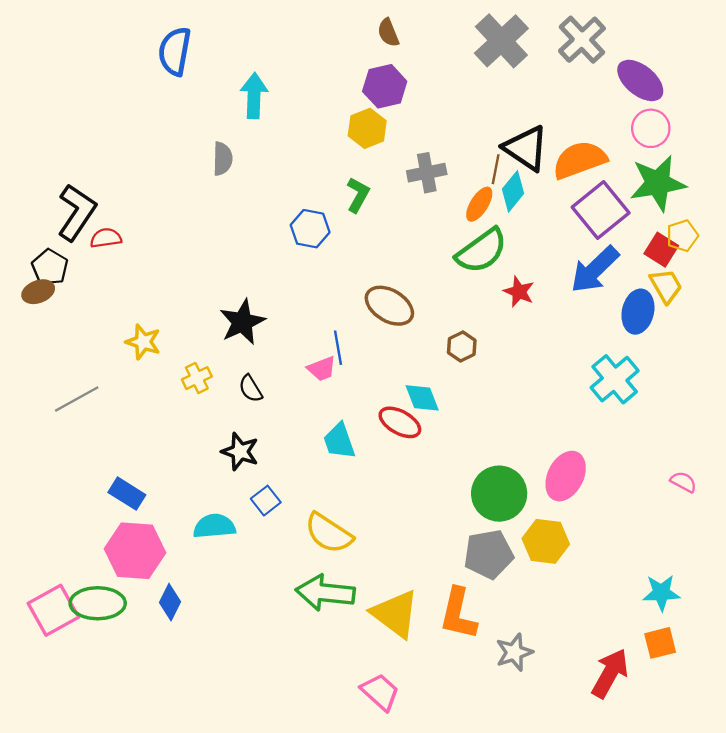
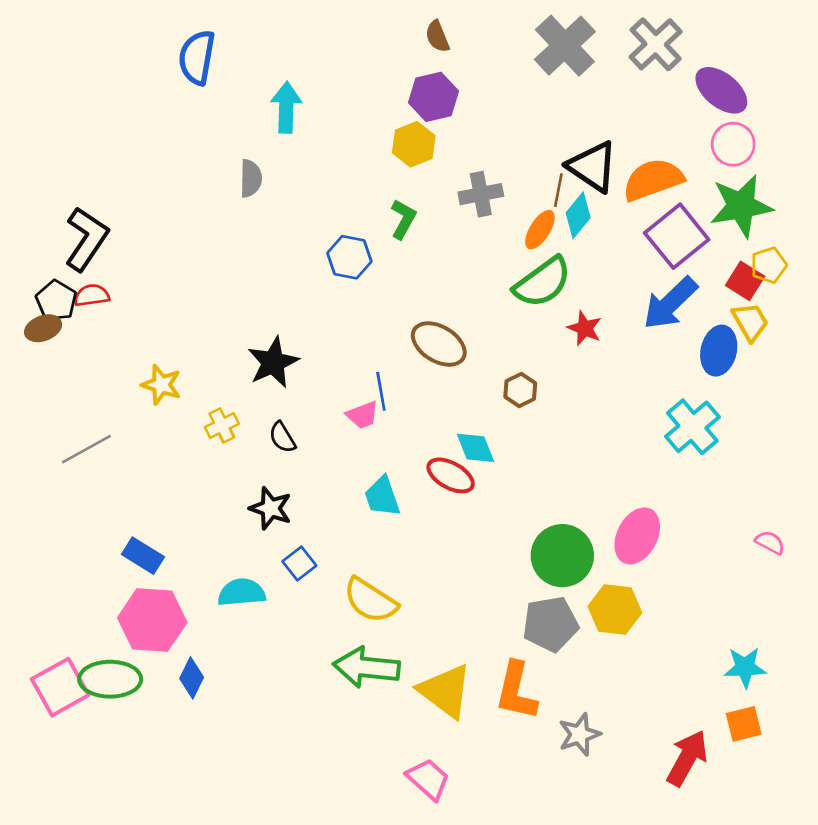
red semicircle: (106, 238) -> (92, 295), moved

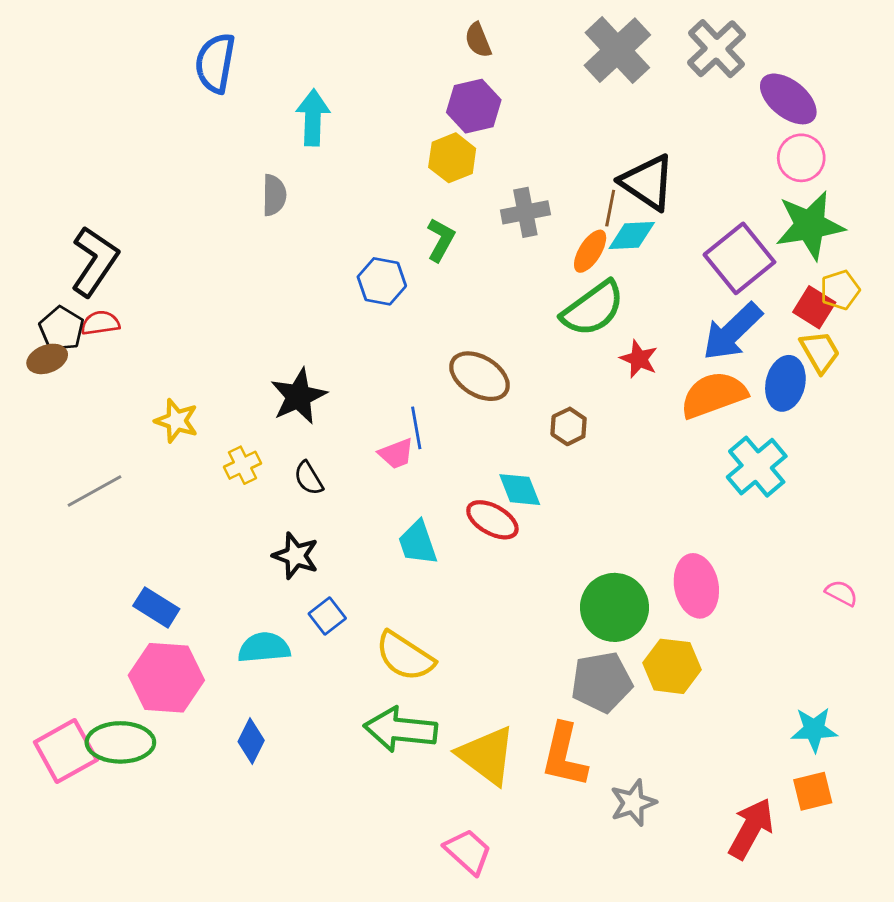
orange semicircle: (653, 180) -> (714, 395), moved
cyan diamond: (578, 215) -> (632, 235), turned 48
pink ellipse: (637, 536) -> (696, 586), turned -38
blue diamond: (192, 678) -> (251, 741), moved

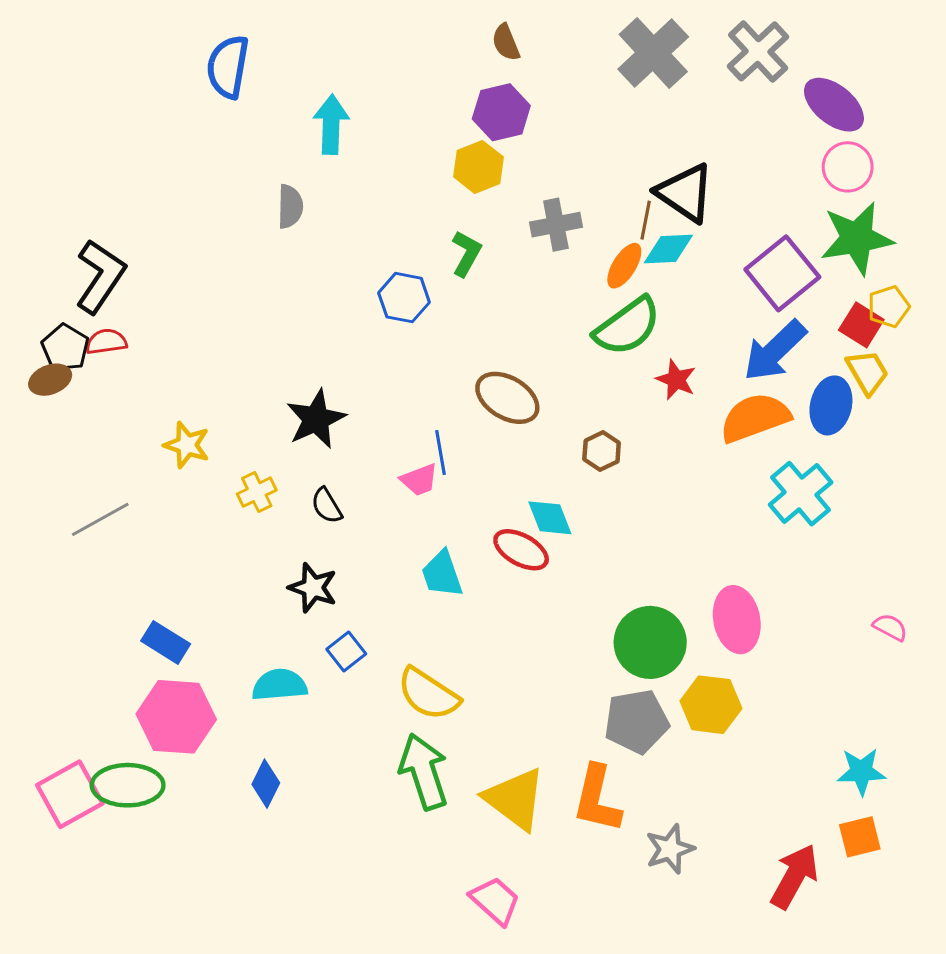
green arrow: (400, 729) -> (424, 772), turned 66

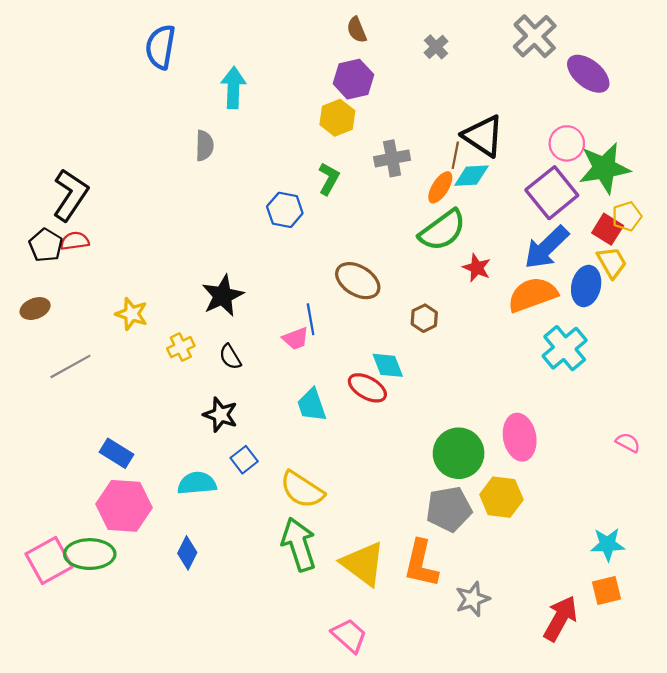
gray cross: (653, 53) -> (436, 47), moved, size x0.5
pink circle: (848, 167) -> (567, 143), moved
brown ellipse: (50, 380) -> (35, 309), moved

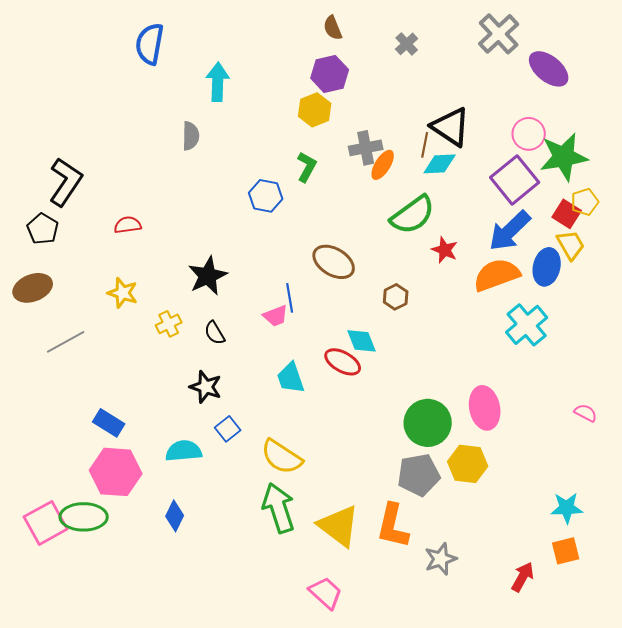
orange ellipse: (440, 187) -> (383, 165), moved
red semicircle: (75, 241) -> (128, 225), moved
brown ellipse: (35, 309) -> (33, 288), size x1.4
red arrow: (560, 618) -> (523, 577), size x0.7

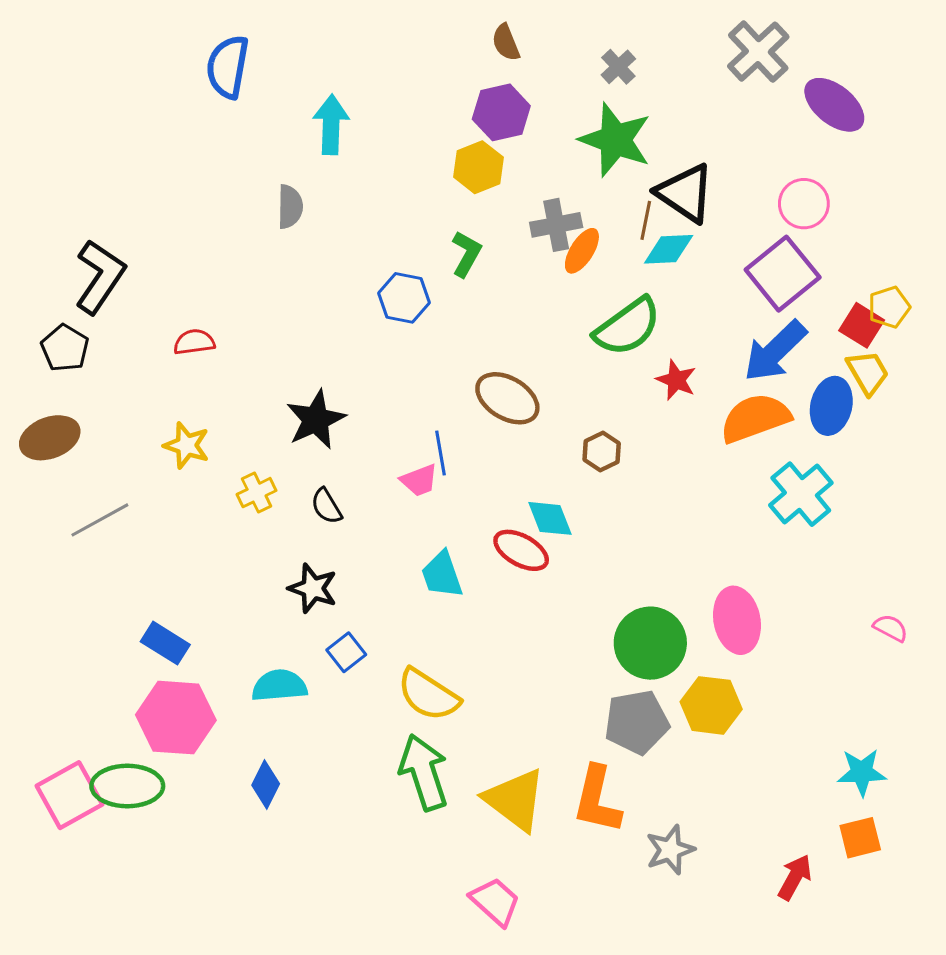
green star: (564, 157) -> (615, 140), moved, turned 30

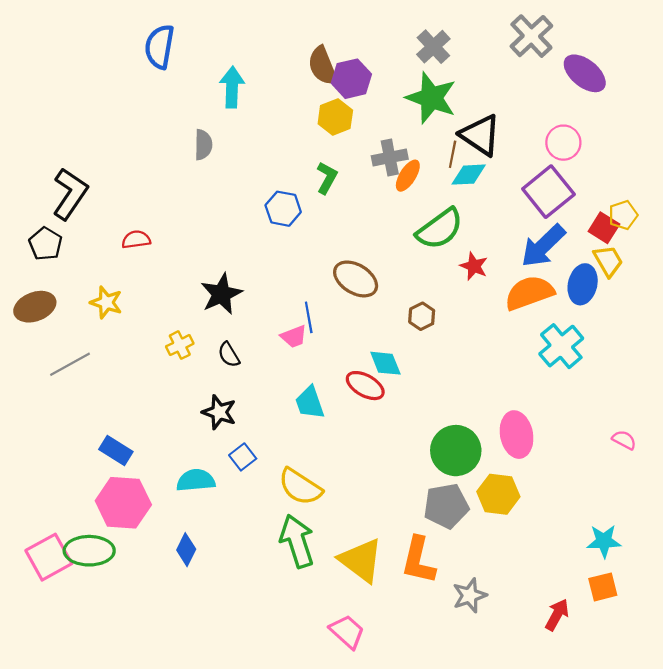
brown semicircle: (506, 42) -> (323, 66), moved, size x1.5
gray cross: (618, 67) -> (433, 47), size x1.4
yellow star: (187, 445) -> (106, 302), moved

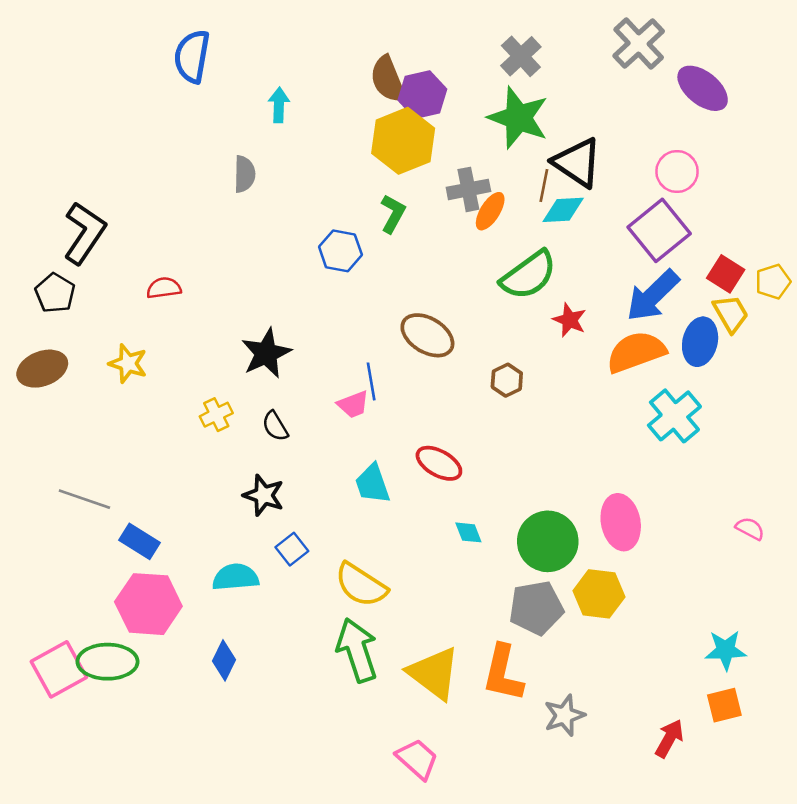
cyan arrow: (232, 87) -> (279, 105), size x0.7
yellow hexagon: (335, 117) -> (403, 141), size x1.5
yellow pentagon: (623, 215) -> (773, 282), moved
cyan diamond: (385, 363) -> (468, 532), moved, size x0.7
gray line: (70, 364) -> (84, 499), moved, turned 48

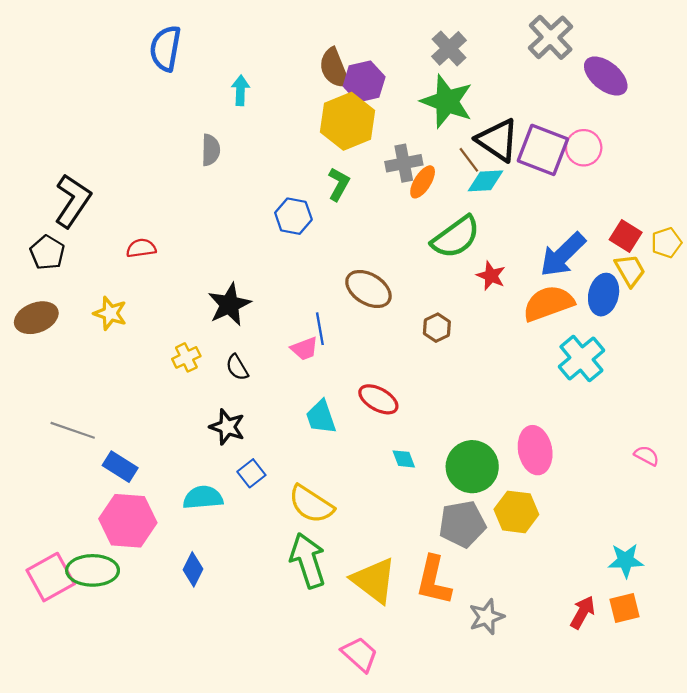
brown line: (544, 186) -> (469, 160), turned -48
purple square: (659, 230) -> (543, 150), moved, turned -30
red arrow: (669, 738) -> (583, 612), moved

